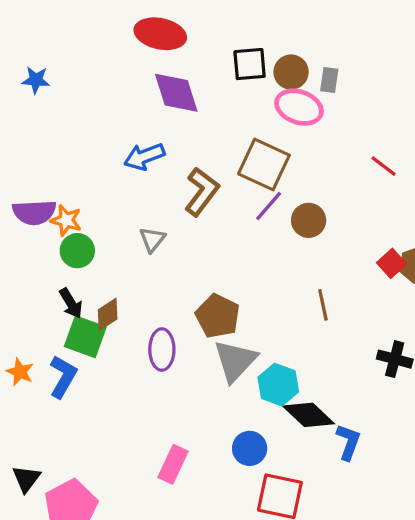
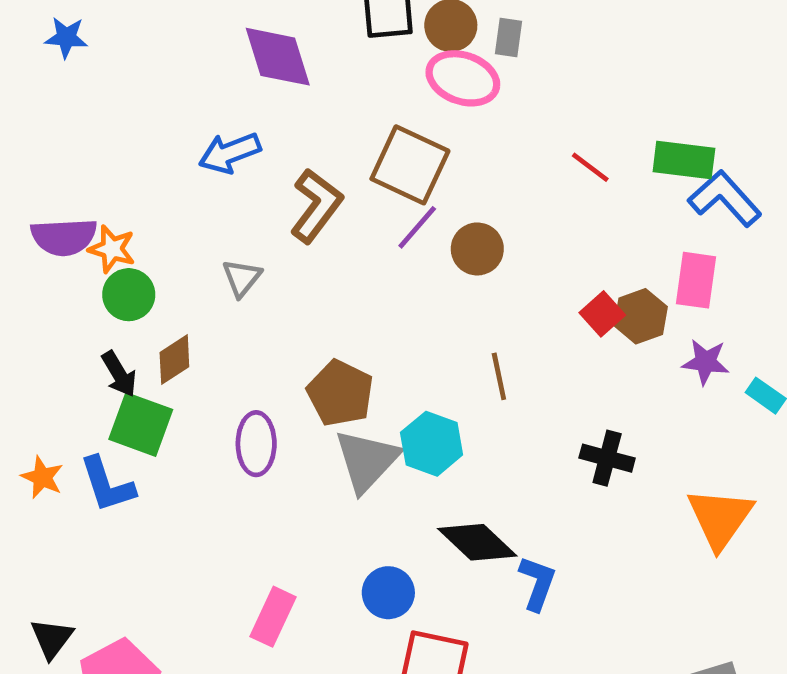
brown diamond: (108, 314) -> (174, 360), moved
blue L-shape: (63, 377) -> (107, 485), turned 132
cyan hexagon: (278, 385) -> (432, 444), moved

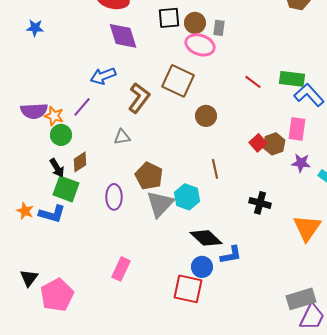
purple line: (417, 227) -> (82, 107), moved
gray triangle: (242, 278) -> (122, 137), moved, turned 42
blue L-shape: (107, 485) -> (52, 214), turned -56
blue L-shape: (537, 583) -> (231, 255), turned 60
blue circle: (388, 593) -> (202, 267), moved

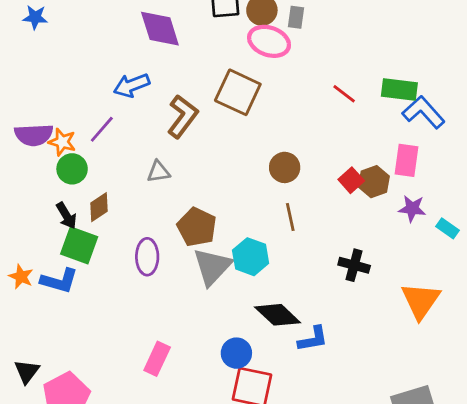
brown circle: (206, 116) -> (285, 167), moved
blue circle: (202, 267) -> (236, 353), moved

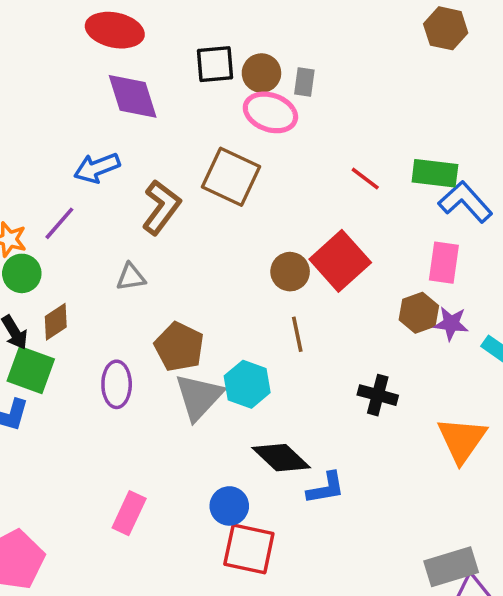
red square: (351, 180) -> (340, 261), moved, size x1.8
brown hexagon: (374, 182) -> (419, 313), moved

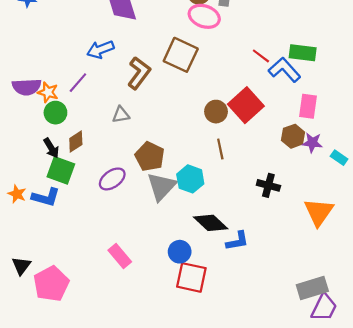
blue L-shape: (465, 202) -> (284, 70), moved
purple ellipse: (117, 384) -> (112, 179), turned 55
pink rectangle: (129, 513) -> (120, 256), turned -65

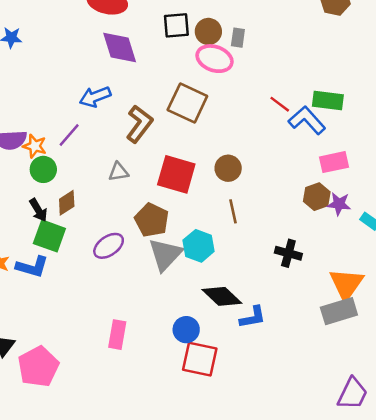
red square: (246, 105) -> (176, 174), moved, turned -32
pink rectangle: (308, 106) -> (334, 162), turned 70
pink rectangle: (120, 256) -> (117, 335), turned 50
gray rectangle: (312, 288) -> (339, 311), moved

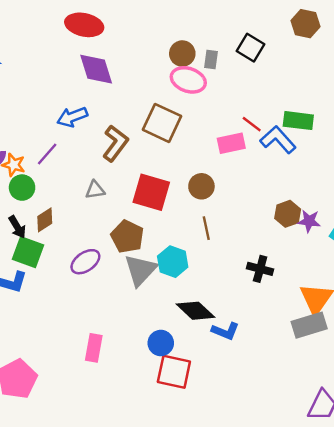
black square: (176, 25) -> (250, 48), moved, turned 36
pink rectangle: (334, 162) -> (231, 143), moved
blue L-shape: (253, 317) -> (225, 331), turned 32

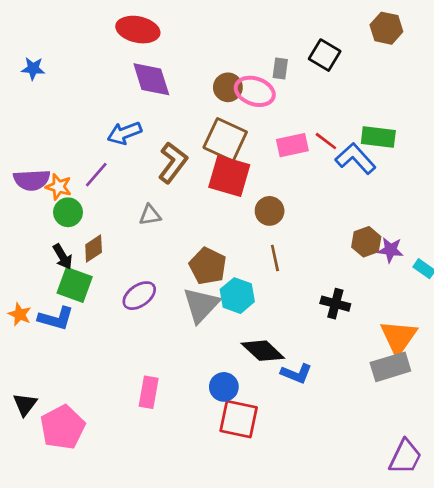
brown circle: (182, 54) -> (228, 87), moved
pink rectangle: (231, 143) -> (292, 145), moved
red square: (151, 192) -> (229, 176), moved
brown pentagon: (127, 237) -> (208, 266), moved

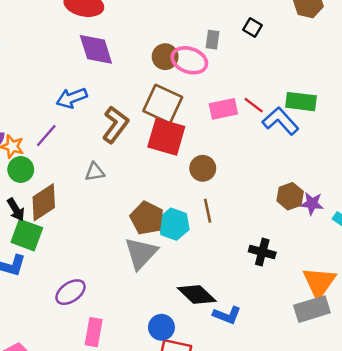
black square: (325, 55) -> (252, 28), size x0.7
brown diamond: (94, 249) -> (44, 202), size x1.5
purple ellipse: (139, 296) -> (70, 292), moved
cyan hexagon: (237, 296) -> (174, 224), moved

